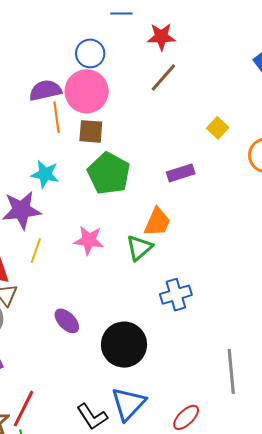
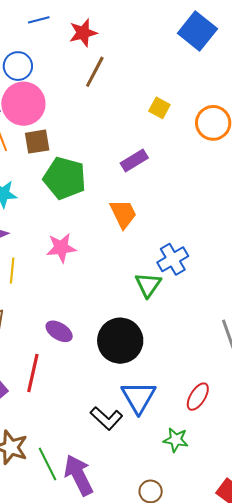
orange trapezoid: (157, 222) -> (123, 214), turned -36
green triangle: (139, 248) -> (148, 285), moved
blue cross: (176, 295) -> (173, 259), moved
red line: (24, 409) -> (33, 373), moved

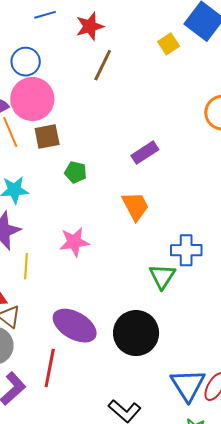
yellow square: (159, 108) -> (169, 44), moved, turned 30
green pentagon: (65, 178) -> (76, 172), size x0.5
blue cross: (173, 259) -> (186, 250), turned 32
purple ellipse: (59, 331) -> (75, 326), size x1.6
blue triangle: (139, 397) -> (188, 385), moved

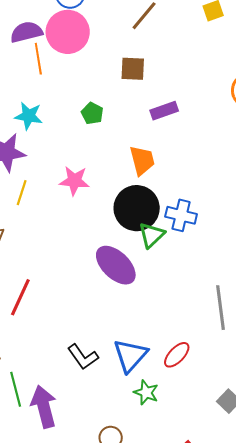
brown square: (47, 137) -> (133, 69), moved
purple ellipse: (75, 326) -> (116, 265), moved
black circle: (136, 333) -> (137, 208), moved
blue triangle: (188, 385) -> (130, 355), moved

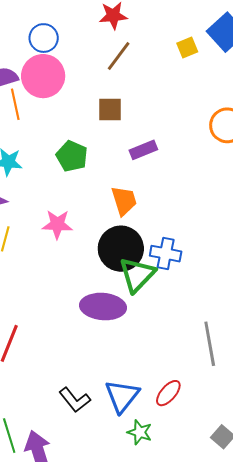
green pentagon: (92, 113) -> (72, 156), size x1.4
green triangle: (152, 235) -> (137, 275), size x1.4
purple ellipse: (116, 265) -> (103, 307), turned -36

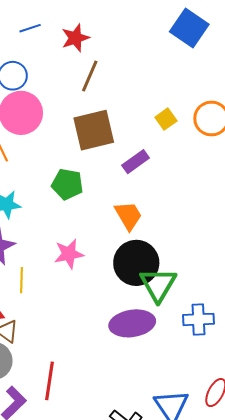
yellow square: (187, 48) -> (166, 119), moved
brown square: (110, 110) -> (94, 130), size x1.6
blue cross: (166, 254) -> (198, 319), moved

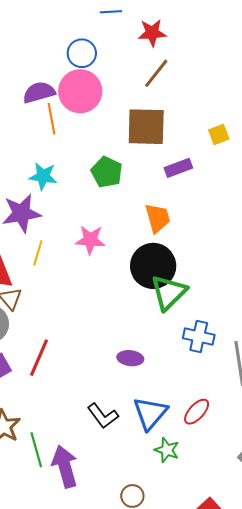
purple ellipse: (132, 323) -> (130, 358), moved, size x0.6

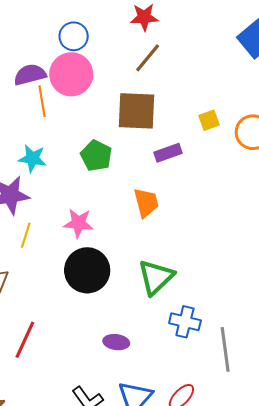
black circle: (153, 266) -> (87, 270), moved

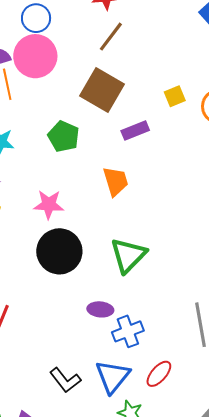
brown square: (137, 111) -> (102, 90), turned 30
blue cross: (185, 322) -> (128, 331), moved, turned -32
purple ellipse: (116, 342) -> (100, 309), moved

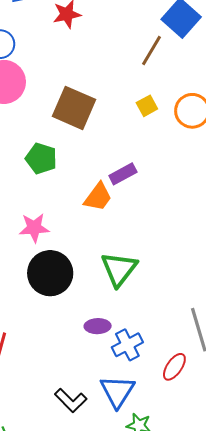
brown line: (111, 37) -> (152, 51), moved
purple rectangle: (135, 130) -> (123, 174), moved
orange trapezoid: (116, 181) -> (98, 197), turned 60
red ellipse: (159, 374) -> (174, 367), moved

